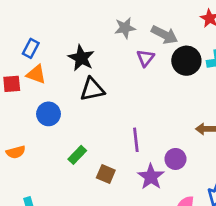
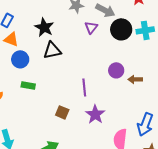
blue circle: (49, 114) -> (20, 59), moved
green rectangle: (77, 155) -> (28, 85), moved, turned 56
purple circle: (175, 159) -> (116, 70), moved

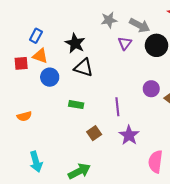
black triangle: (52, 50) -> (84, 68), turned 30
green rectangle: (28, 85) -> (76, 105), moved
brown square: (62, 112) -> (94, 133), turned 32

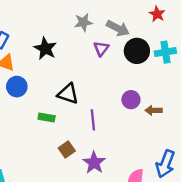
black triangle: (84, 68) -> (68, 94), moved
purple star: (129, 135) -> (94, 163), moved

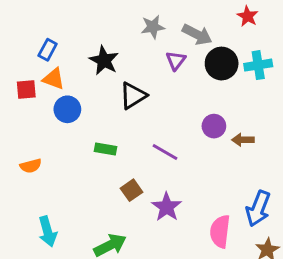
black triangle: (68, 94) -> (133, 96), moved, turned -50
purple line: (93, 120) -> (165, 152), turned -54

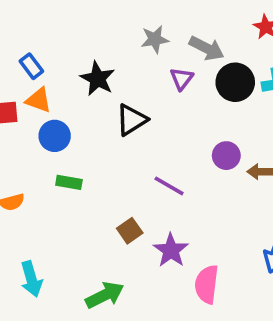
blue rectangle: (48, 50) -> (31, 66), turned -65
green rectangle: (106, 149) -> (69, 182), moved
pink semicircle: (220, 231) -> (207, 284), moved

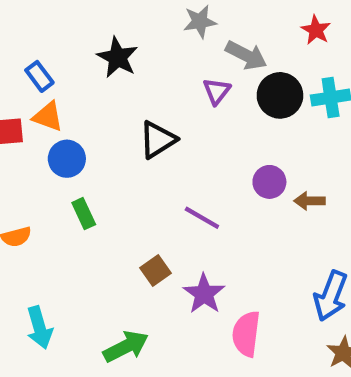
gray star: (155, 39) -> (200, 22), moved
black star: (98, 79) -> (117, 57), moved
green rectangle: (69, 182) -> (84, 214), turned 55

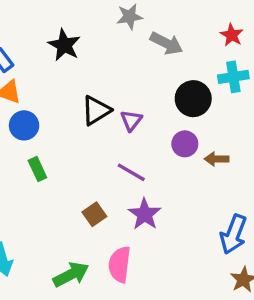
red star: (316, 30) -> (232, 35), moved
purple triangle: (217, 91) -> (131, 120), moved
black circle: (280, 95) -> (193, 99), moved
purple star: (204, 294) -> (145, 214), moved
pink semicircle: (246, 334) -> (119, 264), moved

